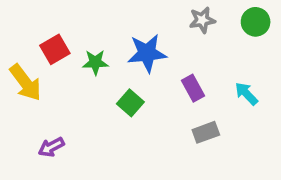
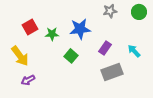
yellow arrow: (25, 83) -> (20, 56), moved
purple rectangle: (193, 88) -> (105, 48), turned 64
gray rectangle: (206, 132) -> (112, 72), size x1.5

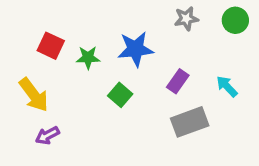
red square: (30, 27) -> (51, 46), turned -35

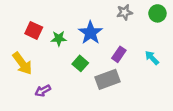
blue star: (135, 49) -> (90, 33), turned -30
gray rectangle: (190, 122) -> (108, 79), moved
purple arrow: (47, 135) -> (43, 91), moved

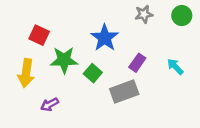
green star: (59, 38) -> (64, 60), moved, size x1.5
yellow arrow: (22, 63) -> (26, 73), turned 45

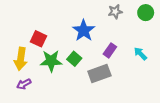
red square: (39, 35) -> (39, 39), moved
green star: (64, 60) -> (51, 61), moved
purple arrow: (50, 105) -> (24, 84), moved

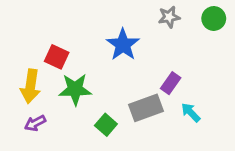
purple rectangle: (110, 50) -> (171, 83), moved
cyan arrow: (140, 54) -> (191, 112), moved
green square: (74, 59) -> (106, 125), moved

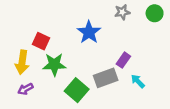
green square: (106, 125) -> (77, 90), size x1.5

